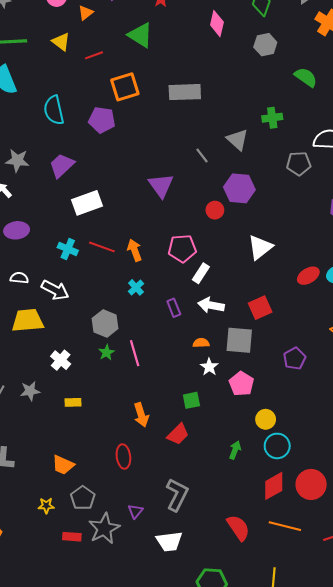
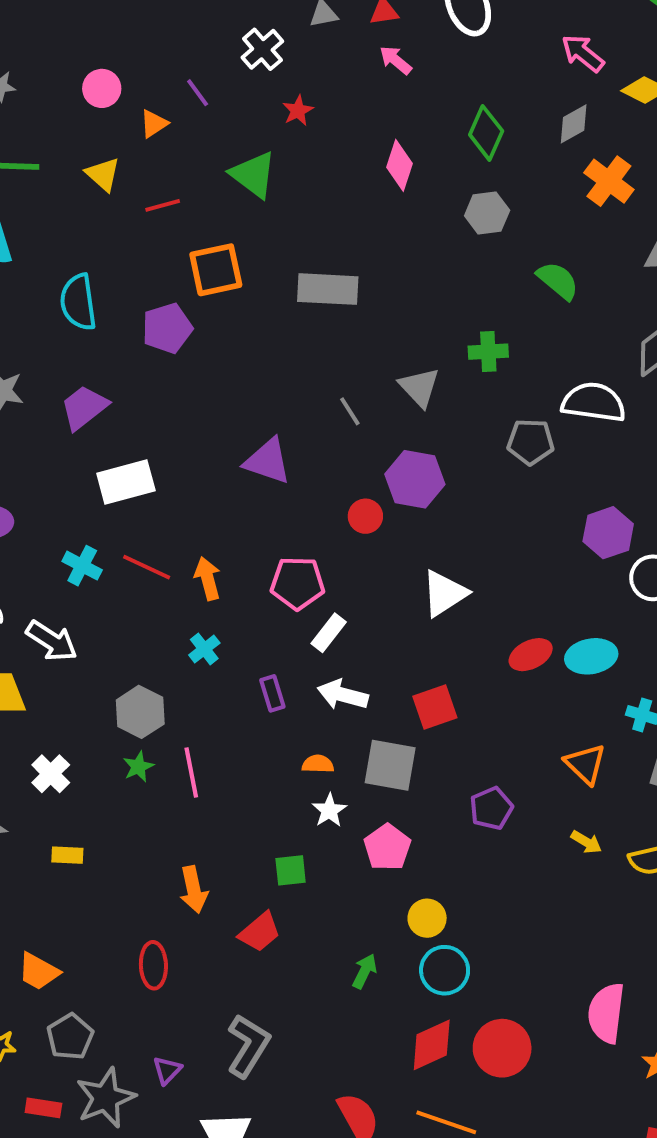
purple pentagon: (102, 120) -> (167, 328), turned -30
purple triangle: (161, 186) -> (268, 461), turned -40

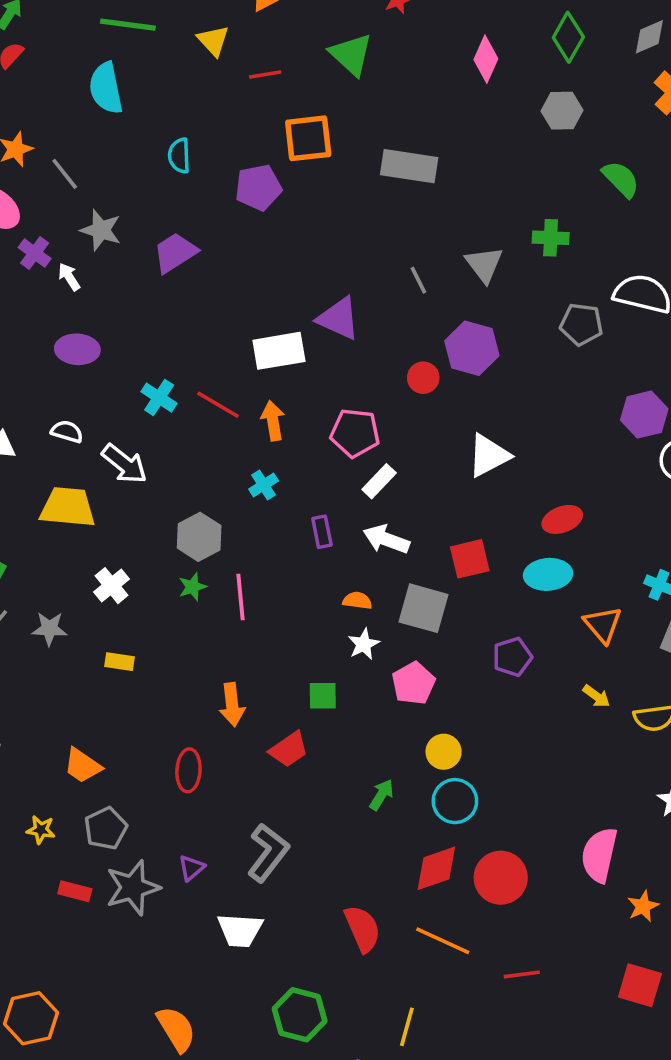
cyan semicircle: (78, 302) -> (179, 156), size x0.7
white rectangle: (126, 482) -> (279, 351), moved
cyan ellipse: (591, 656) -> (548, 574), moved

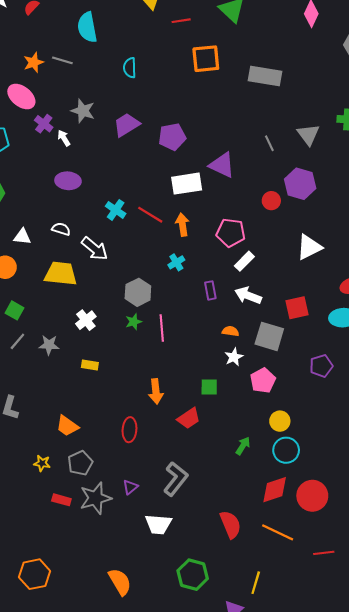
gray line: (65, 174) -> (62, 60), moved, turned -36
purple pentagon: (258, 187) -> (172, 137), moved

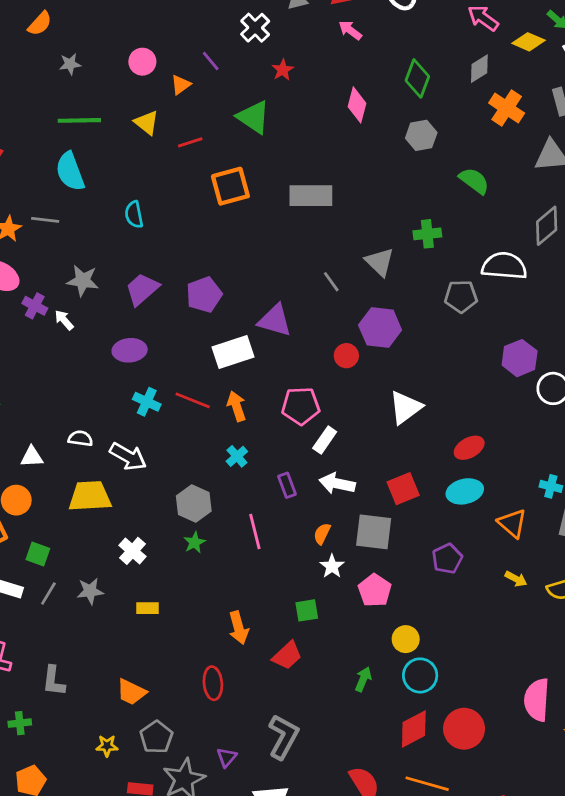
purple ellipse: (68, 181) -> (130, 350), moved
pink line: (162, 328) -> (255, 531), moved
orange semicircle: (230, 331) -> (322, 534), turned -63

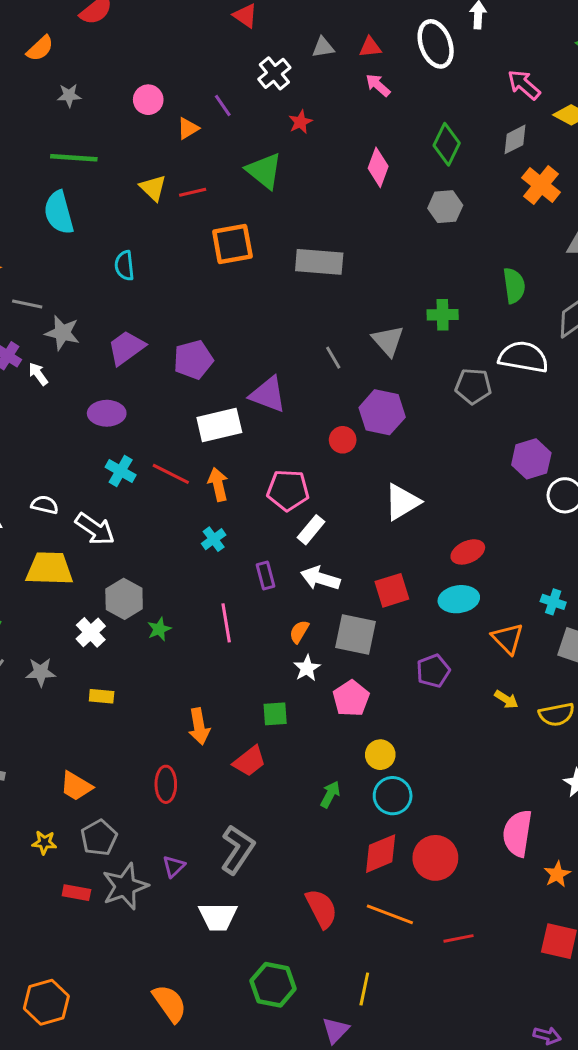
yellow triangle: (147, 123) -> (153, 188), moved
green semicircle: (474, 181) -> (514, 286), moved, turned 40
gray line: (45, 220) -> (27, 304), moved
gray hexagon: (194, 504) -> (124, 599), moved

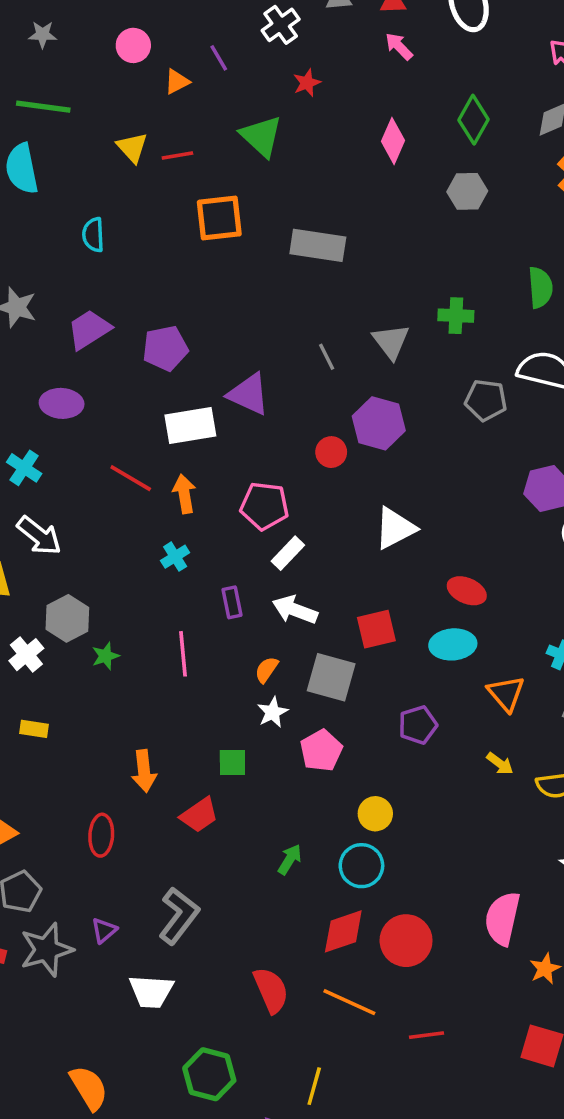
cyan cross: (121, 471) -> (24, 468), moved
red ellipse: (468, 552) -> (467, 591), turned 44
yellow circle: (380, 755) -> (375, 814), moved

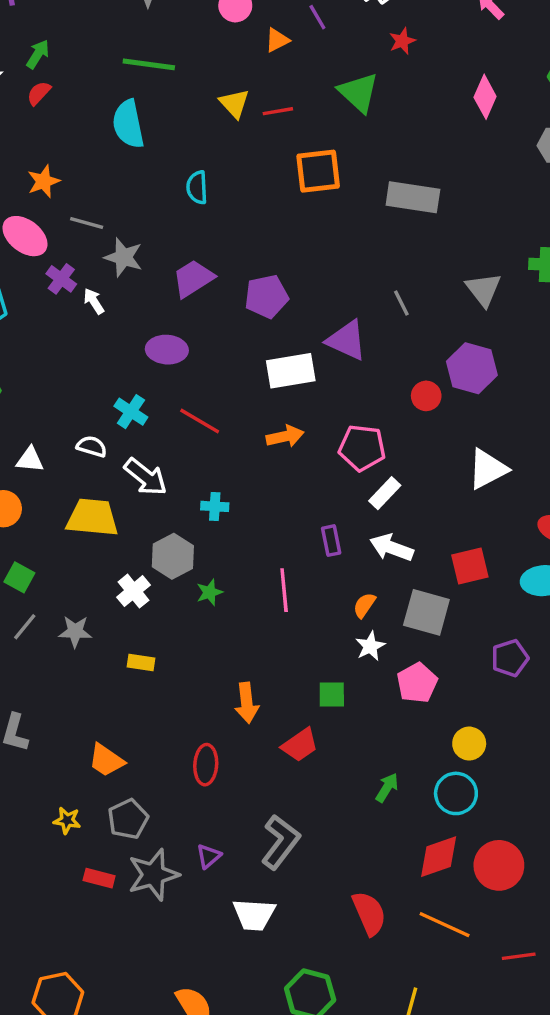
gray line: (327, 357) -> (401, 303), moved
red line: (131, 478) -> (200, 421), moved
orange arrow: (184, 494) -> (285, 436), turned 87
cyan cross: (175, 557) -> (215, 506), moved, turned 36

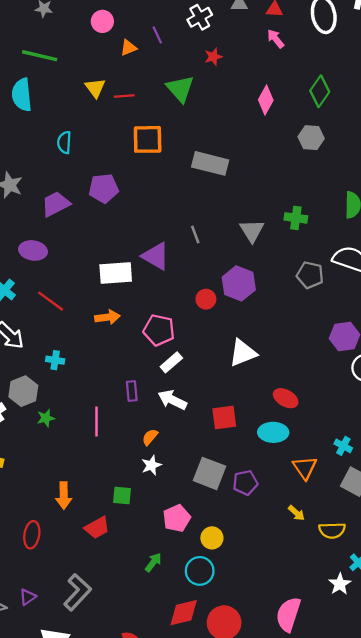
purple pentagon: (267, 296) -> (104, 188), moved
gray square: (426, 612) -> (209, 473), moved
pink pentagon: (417, 683) -> (177, 518), moved

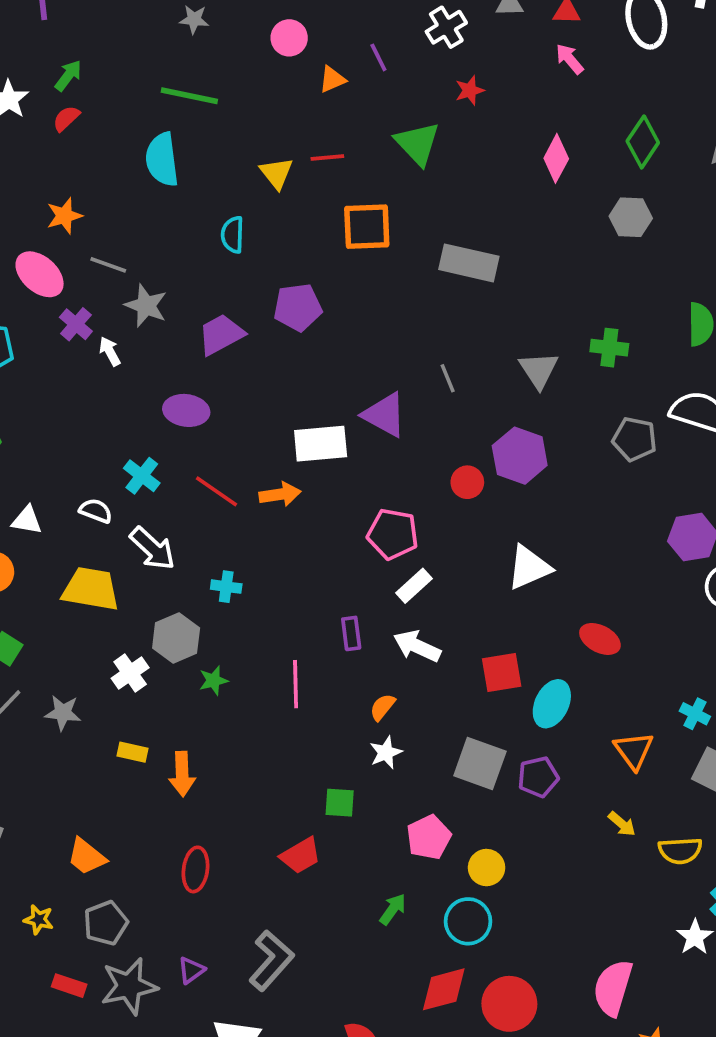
yellow triangle: (95, 88) -> (276, 173), moved
orange arrow: (107, 317) -> (280, 494), moved
cyan ellipse: (273, 432) -> (552, 704), moved, turned -64
orange arrow: (64, 496) -> (182, 774), moved

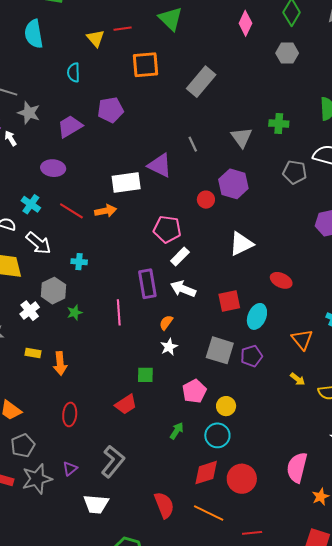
gray rectangle: (469, 263) -> (201, 82), turned -60
purple rectangle: (351, 633) -> (147, 284), size x1.6

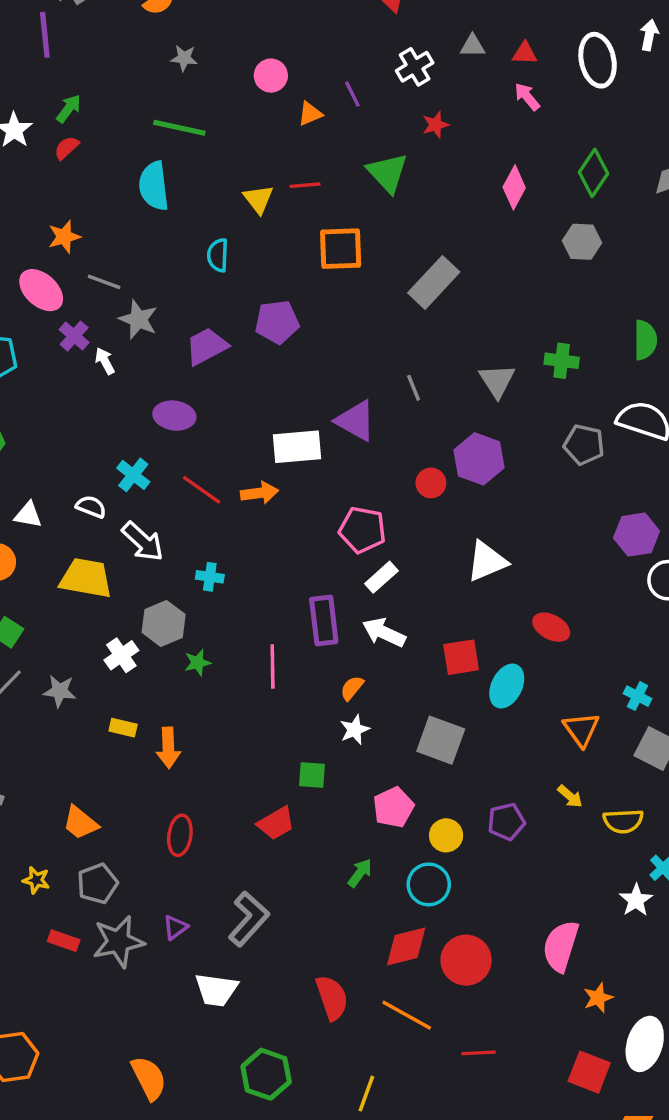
purple pentagon: (251, 356) -> (506, 822), moved

